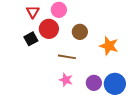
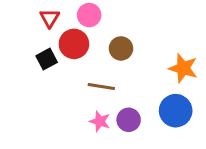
orange star: (109, 46) -> (183, 68), moved
purple circle: (94, 83) -> (129, 120), moved
blue circle: (115, 84) -> (176, 111), moved

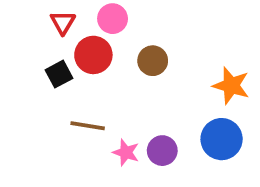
brown line: (101, 86) -> (88, 126), moved

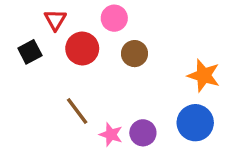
pink circle: (113, 19) -> (114, 18), moved
black square: (59, 74) -> (30, 52), moved
brown line: (88, 126) -> (77, 111), turned 44

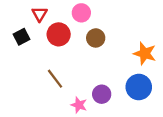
pink star: (111, 135) -> (79, 105), moved

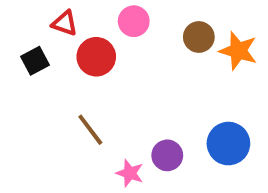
red triangle: (39, 14) -> (65, 23), turned -42
brown circle: (96, 38) -> (199, 37), moved
orange star: (145, 54) -> (238, 51), moved

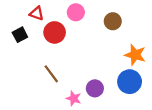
orange star: (238, 51) -> (135, 55), moved

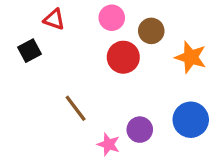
brown circle: (113, 21) -> (151, 31), moved
red circle: (55, 32) -> (123, 57), moved
orange star: (135, 55) -> (191, 57), moved

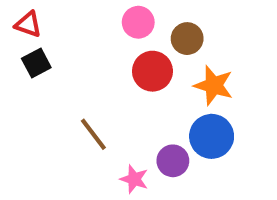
red triangle: (54, 19) -> (28, 24), moved
orange star: (191, 57) -> (214, 85), moved
blue circle: (191, 120) -> (212, 136), moved

